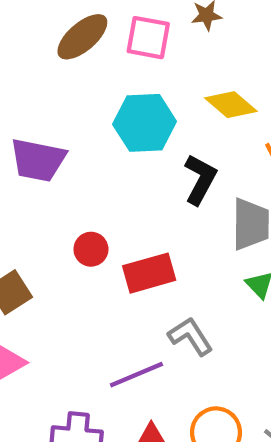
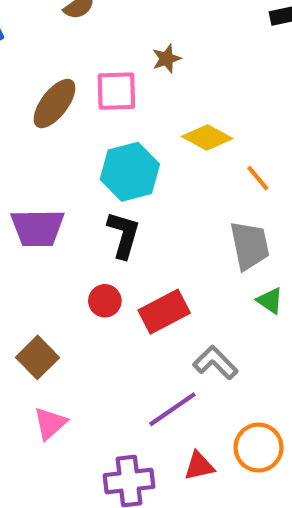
black L-shape: (200, 179) -> (124, 235), moved

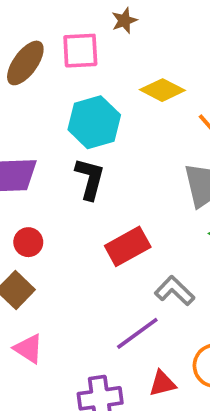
red circle: (105, 301) -> (28, 242), moved
pink triangle: (50, 423) -> (28, 349), turned -44

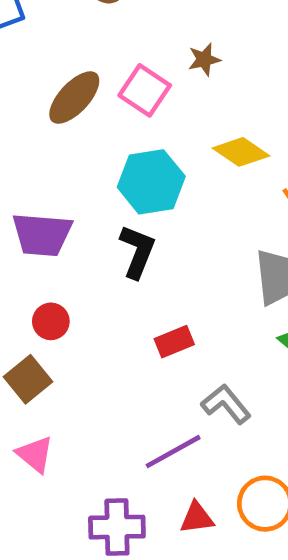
pink square: (80, 51) -> (145, 90), turned 30
red rectangle: (128, 246) -> (174, 342), size x0.7

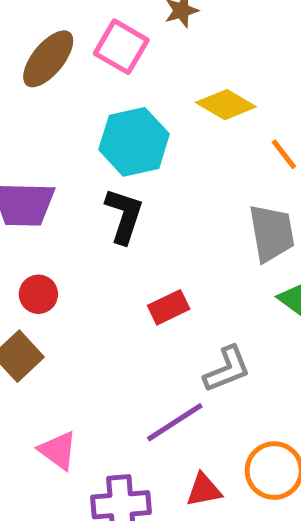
gray L-shape: (226, 404) -> (227, 369), turned 111
pink triangle: (35, 454) -> (58, 450), moved

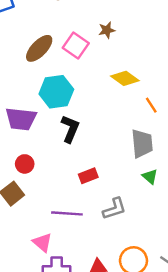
cyan hexagon: (134, 142) -> (56, 92), moved
purple line: (175, 422) -> (67, 213), moved, turned 32
pink triangle: (58, 450) -> (42, 242), moved

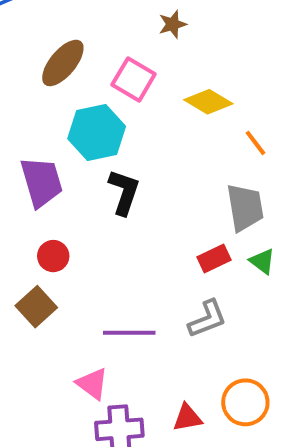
pink square: (76, 45) -> (134, 79), moved
purple trapezoid: (21, 119) -> (41, 182), turned -108
red rectangle: (88, 176) -> (214, 258), moved

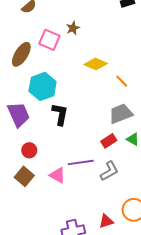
pink square: (134, 79) -> (49, 40), moved
gray trapezoid: (245, 207) -> (121, 114), turned -95
purple line: (129, 333) -> (81, 162), moved
pink triangle: (92, 384) -> (57, 175), moved

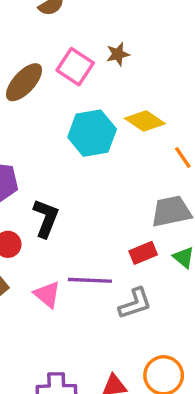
cyan hexagon: (43, 86) -> (92, 133), moved
black L-shape: (60, 114) -> (46, 218), moved

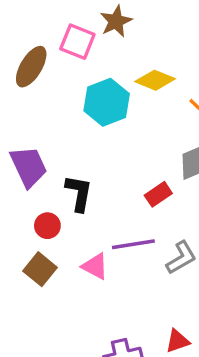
brown star: (118, 54) -> (116, 21), size x1.4
red rectangle: (143, 253) -> (158, 194), moved

